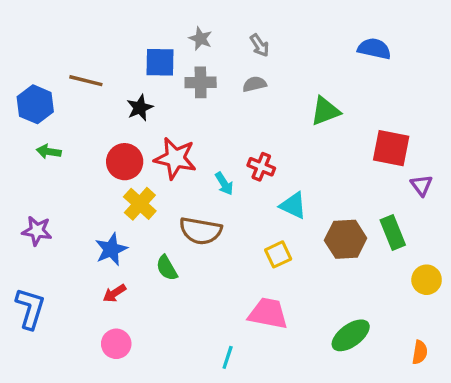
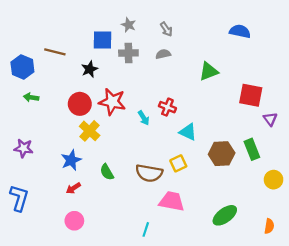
brown semicircle: (201, 231) -> (149, 173), moved

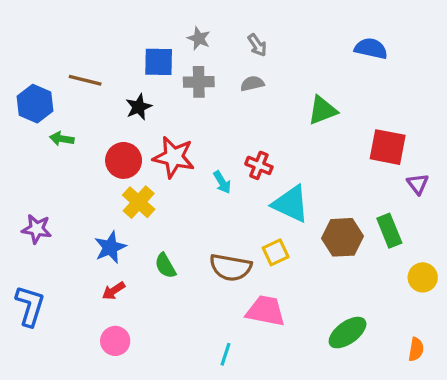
green arrow: (31, 97) -> (62, 139), moved
cyan triangle: (188, 132) -> (291, 204), size x1.4

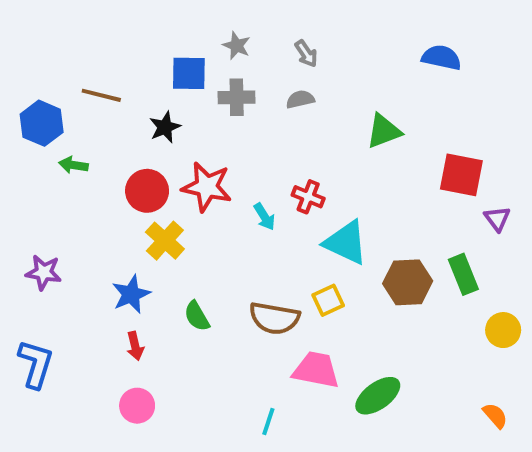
red arrow: (114, 291) -> (135, 346), turned -70
green ellipse: (348, 333) -> (378, 396), moved
orange semicircle: (416, 349) -> (495, 416), turned -50

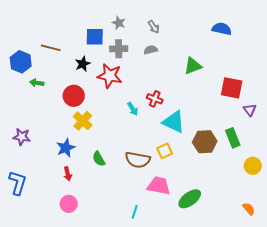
red star: (207, 187) -> (110, 76), moved

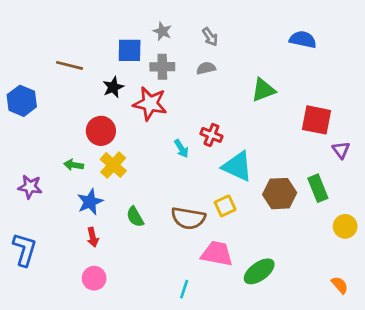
blue hexagon: (21, 62) -> (22, 101), moved
green arrow: (37, 83) -> (74, 165), moved

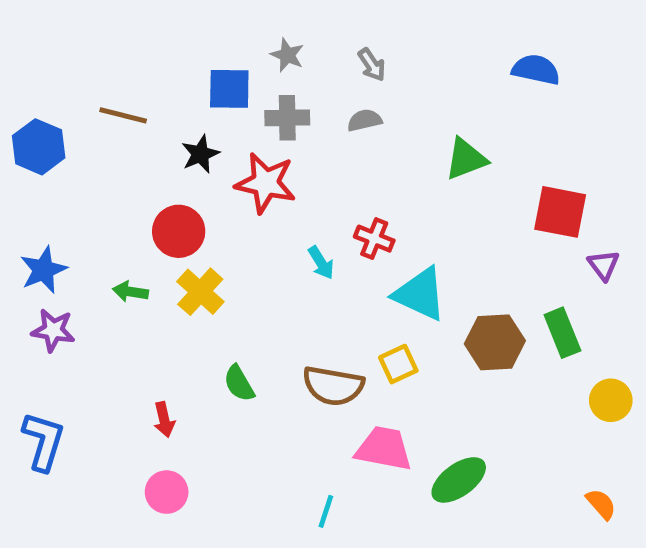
blue hexagon: (22, 101) -> (39, 147), moved
blue star: (90, 202) -> (43, 270), moved

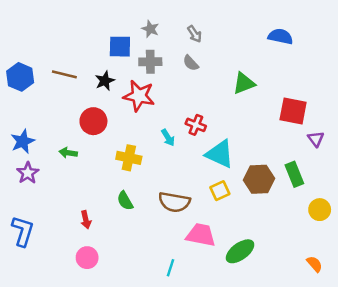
brown line: (123, 115) -> (64, 74), moved
gray semicircle: (365, 120) -> (191, 63), turned -120
yellow cross: (200, 292) -> (129, 158), moved, turned -30
purple star: (53, 330) -> (28, 173), turned 30
yellow square: (398, 364) -> (220, 191), moved

